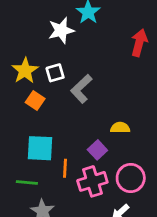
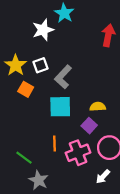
cyan square: (40, 148) -> (60, 107), moved
purple square: (97, 150) -> (89, 126), moved
green line: (27, 183) -> (24, 158), turned 36

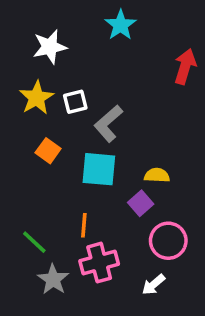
white star: (43, 30) -> (50, 47), moved
orange square: (26, 89) -> (48, 151), moved
pink cross: (78, 153) -> (99, 263), moved

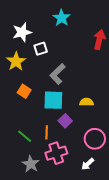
white square: (75, 102) -> (41, 49), moved
purple square: (141, 203) -> (65, 121), moved
green line: (34, 242) -> (25, 136), moved

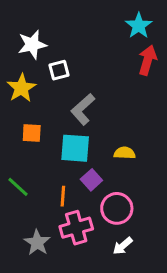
cyan star: (62, 18) -> (139, 26), moved
orange square: (24, 91) -> (32, 133), turned -32
green line: (25, 136) -> (18, 187), moved
pink circle: (95, 139) -> (117, 208), moved

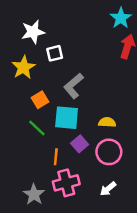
orange square: (32, 133) -> (40, 100), moved, turned -35
green line: (18, 187) -> (37, 128), moved
pink circle: (117, 208) -> (109, 152), moved
white arrow: (123, 246) -> (108, 189), moved

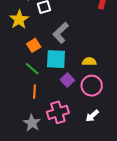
orange line: (56, 157) -> (34, 92), moved

